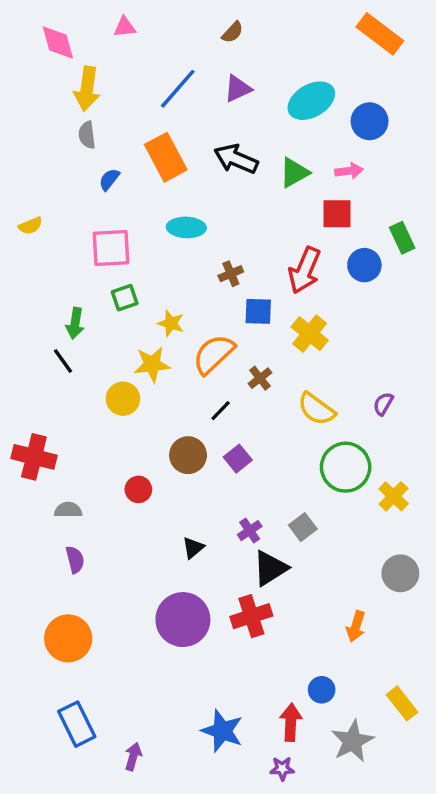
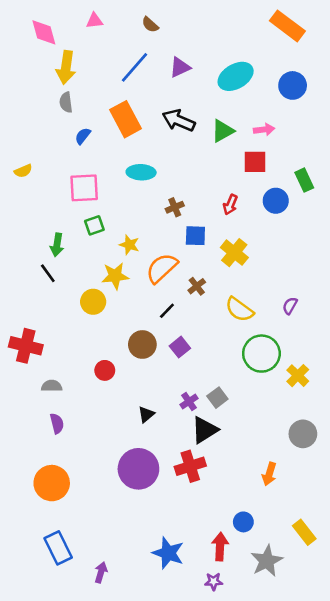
brown semicircle: (233, 32) -> (150, 25), moved, turned 90
blue circle: (370, 121) -> (293, 85), moved
red arrow: (304, 270) -> (230, 205), size x0.6
gray square: (303, 527) -> (217, 398), moved

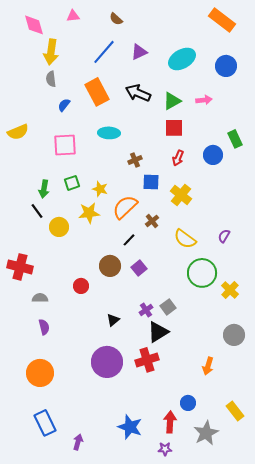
red square: (255, 162) -> (174, 128), moved
yellow semicircle: (23, 171) -> (18, 132), size x1.5
green square: (94, 225) -> (72, 183), moved
yellow circle: (93, 302) -> (59, 227), moved

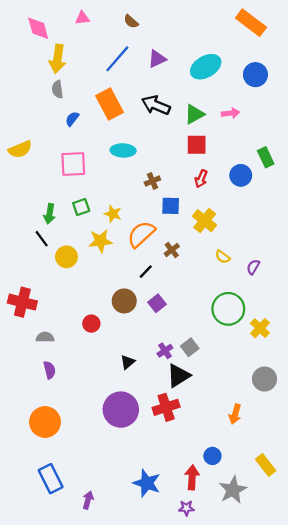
yellow semicircle: (185, 239) -> (223, 257), moved, size x0.6

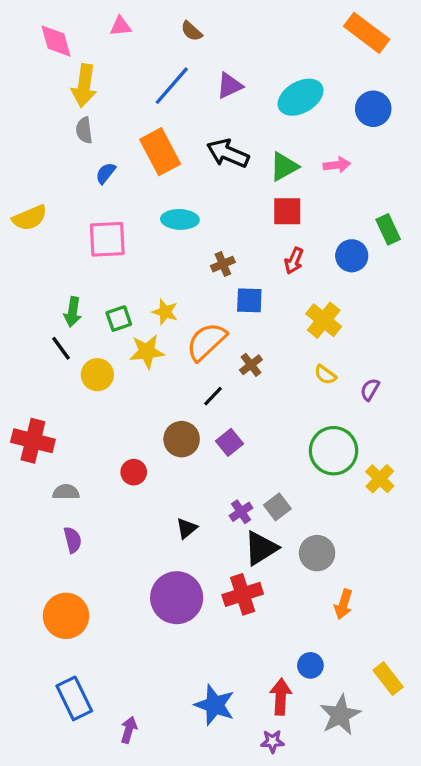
green square: (81, 207) -> (119, 319), moved
yellow cross: (205, 221) -> (324, 320), moved
gray circle: (265, 379) -> (317, 553), moved

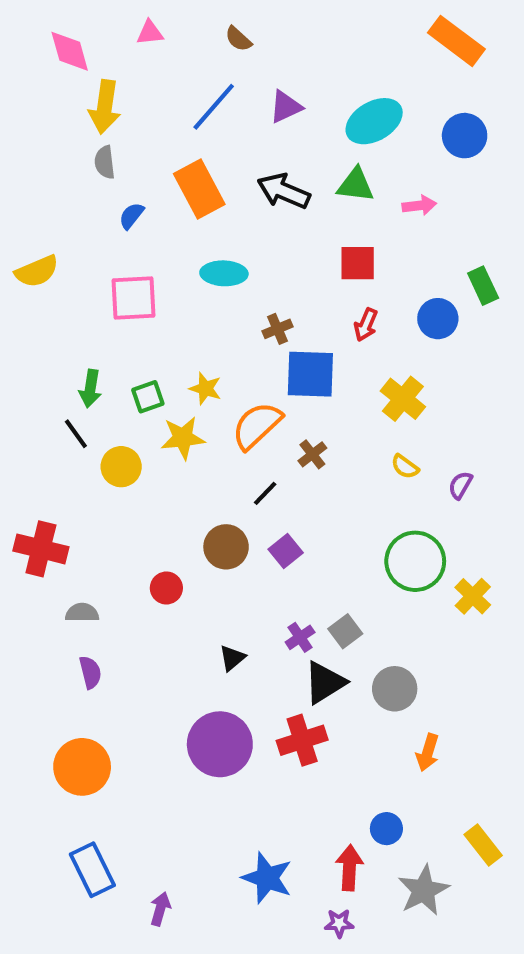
green triangle: (284, 167) -> (356, 185), moved, turned 36
blue square: (249, 300) -> (310, 374), size x1.5

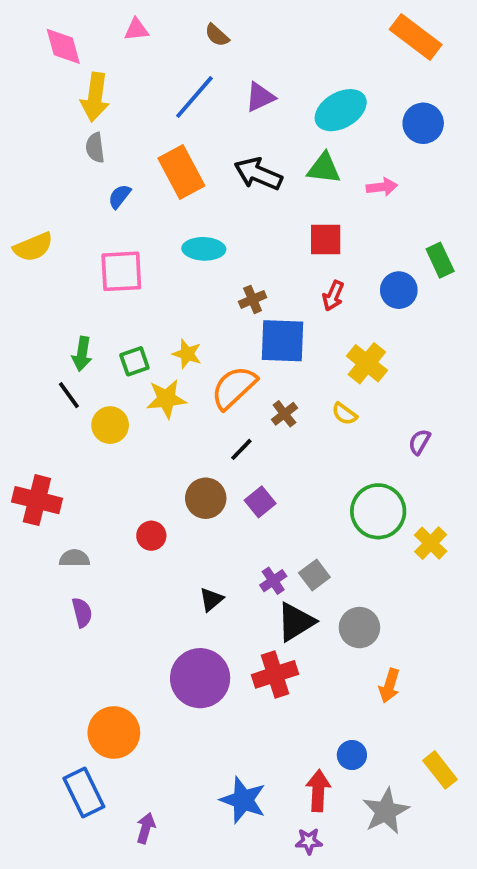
yellow semicircle: (405, 467) -> (344, 414), moved
orange circle: (82, 767) -> (114, 733), moved

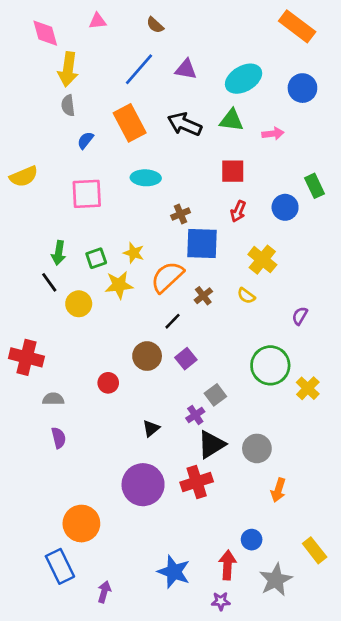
purple triangle: (260, 97) -> (186, 69), turned 35
gray square: (314, 575) -> (215, 395), moved

